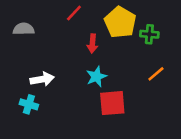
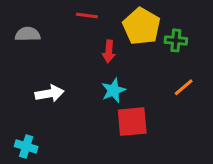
red line: (74, 13) -> (87, 15), turned 54
cyan cross: (29, 104) -> (26, 146), moved

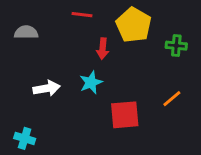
green cross: (176, 40) -> (176, 46), moved
orange line: (184, 87) -> (172, 99), moved
cyan star: (113, 90) -> (91, 82), moved

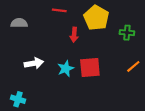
cyan star: (91, 82) -> (66, 69), moved
orange line: (172, 99) -> (133, 66), moved
red square: (125, 115) -> (90, 68), moved

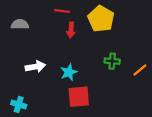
green cross: (127, 33) -> (112, 61), moved
red arrow: (74, 35) -> (71, 30), moved
red square: (90, 68) -> (79, 97), moved

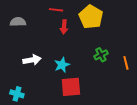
green cross: (112, 61) -> (101, 55), turned -32
orange line: (140, 70) -> (126, 63), turned -64

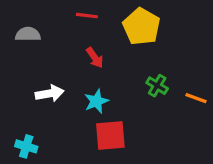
red arrow: (64, 27) -> (95, 58), moved, turned -40
green cross: (101, 55) -> (157, 86), turned -32
orange line: (126, 63) -> (196, 98), turned -56

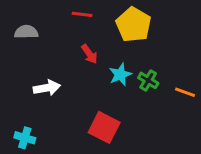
cyan star: (96, 101) -> (120, 75), moved
red square: (110, 135) -> (104, 127), turned 32

